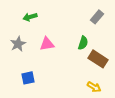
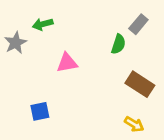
green semicircle: (83, 43) -> (118, 44), moved
gray star: (18, 44) -> (16, 43), moved

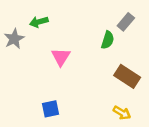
pink triangle: (67, 63) -> (61, 57), turned -48
blue square: (40, 111) -> (50, 109), moved

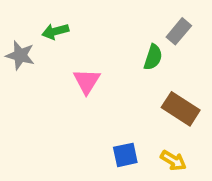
gray star: (14, 39) -> (20, 55), turned -30
blue square: (50, 109) -> (125, 155), moved

